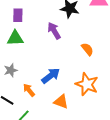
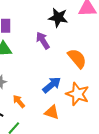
orange semicircle: (87, 49) -> (77, 58), size x1.5
blue arrow: (51, 76) -> (52, 85), moved

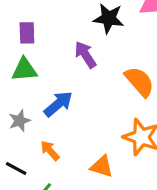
blue arrow: (52, 85) -> (58, 104), moved

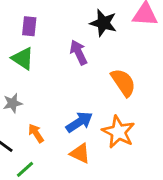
green triangle: (24, 70) -> (23, 58), turned 30
blue arrow: (58, 104) -> (79, 122), moved

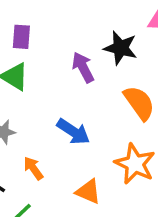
black star: (103, 23) -> (121, 48), moved
blue arrow: (79, 122) -> (73, 132), moved, turned 68

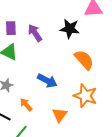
purple arrow: (83, 67) -> (35, 33), moved
orange triangle: (88, 192) -> (60, 115), turned 49

